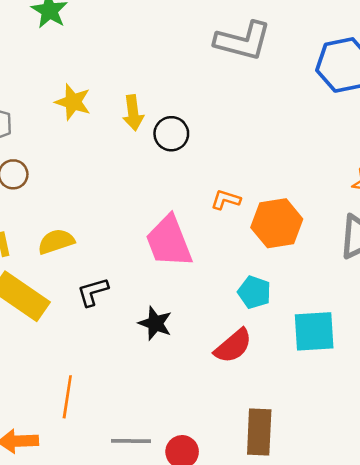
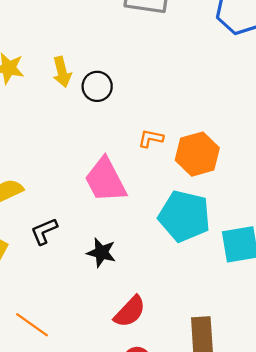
cyan pentagon: (254, 292) -> (184, 216), size x1.8
red semicircle: (233, 346) -> (130, 312), moved
orange line: (67, 397) -> (32, 325), turned -57

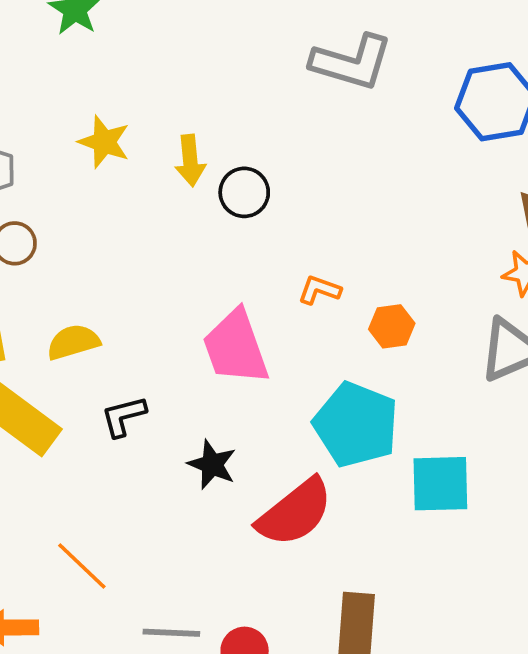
orange hexagon: (197, 154) -> (392, 326), size x0.6
red semicircle: (130, 312) -> (295, 512), moved, size x1.4

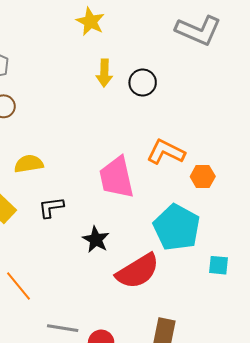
yellow star: (104, 142) -> (90, 22), moved
black circle: (244, 192) -> (143, 83), moved
orange L-shape: (319, 290) -> (166, 152), size x1.6
cyan square: (440, 484) -> (219, 265), size x0.6

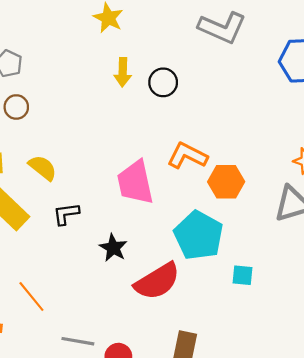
yellow semicircle: (29, 164) -> (43, 168), turned 48
orange hexagon: (203, 177) -> (226, 182), size x1.4

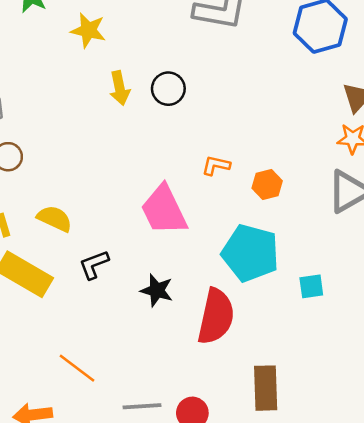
orange L-shape: (187, 156) -> (216, 165), size x0.6
orange hexagon: (226, 182) -> (267, 184), size x0.7
red semicircle: (157, 281) -> (216, 316), turned -33

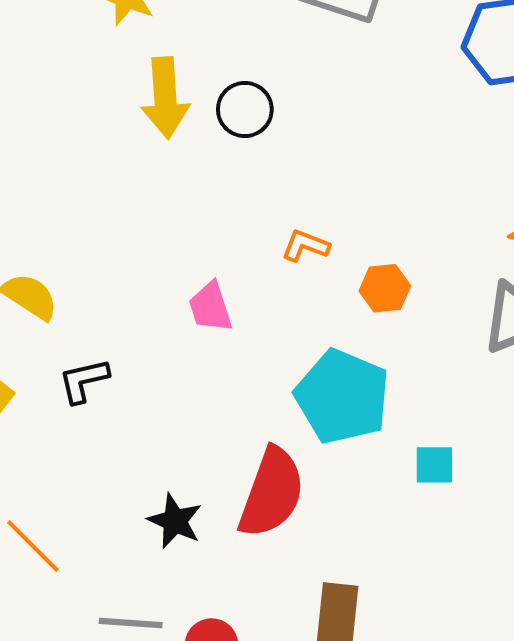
yellow arrow: (120, 88) -> (165, 98), size x1.4
pink trapezoid: (164, 210) -> (210, 307), size x0.6
black star: (157, 290) -> (175, 521), moved

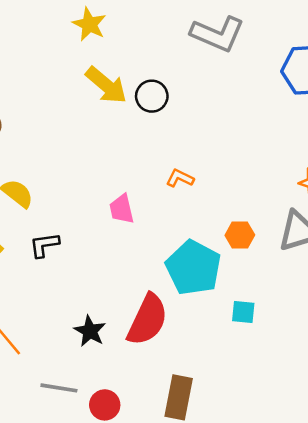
yellow arrow: (165, 98) -> (106, 85), turned -51
orange hexagon: (385, 288) -> (240, 235), moved

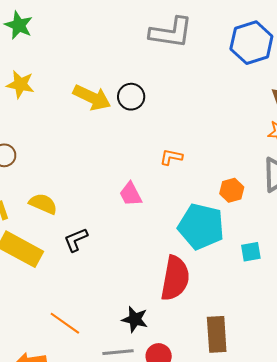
yellow star: (89, 24) -> (20, 84), moved
black star: (90, 331) -> (135, 319), moved

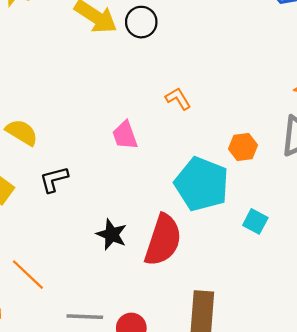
orange L-shape: (171, 157) -> (178, 99), turned 40
cyan square: (251, 252) -> (255, 221), turned 30
black star: (135, 319) -> (112, 234), moved

